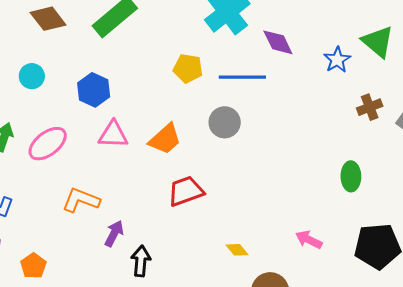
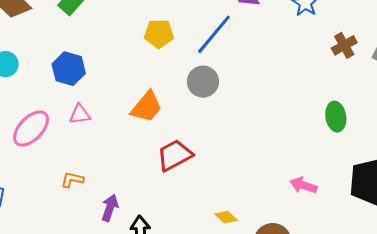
blue line: (242, 77) -> (214, 34), turned -42
pink triangle: (113, 135) -> (80, 114), moved, size x0.7
orange L-shape: (81, 200) -> (72, 180), size x0.6
yellow diamond: (237, 250) -> (226, 217), moved

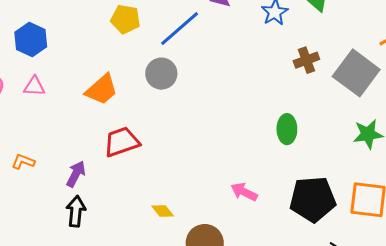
orange L-shape: (72, 180) -> (23, 162), moved
purple arrow: (110, 208) -> (76, 174), moved

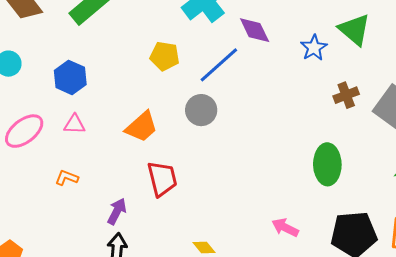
green ellipse: (287, 129) -> (327, 164), size x1.4
red trapezoid: (122, 142) -> (162, 179), turned 96
orange L-shape: (23, 162) -> (67, 178), moved

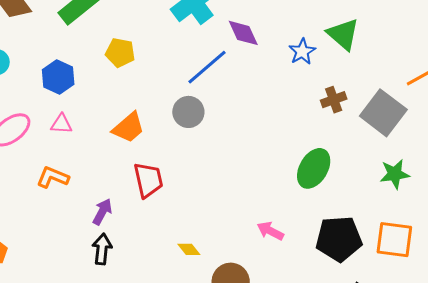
yellow pentagon: (165, 56) -> (120, 53), moved
green ellipse: (327, 164) -> (314, 168), turned 30
orange L-shape: (67, 178) -> (53, 177), size x1.4

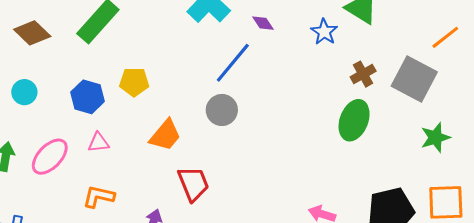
purple diamond: (243, 33) -> (263, 23), size x0.7
yellow pentagon: (120, 53) -> (134, 82), moved
green ellipse: (314, 168) -> (354, 120), moved

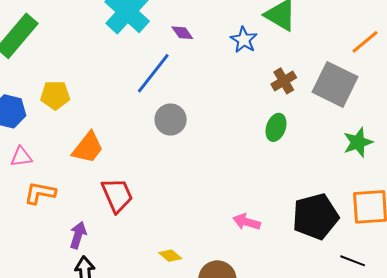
gray circle: (222, 110) -> (171, 119), moved
green ellipse: (354, 120) -> (276, 127), size x0.7
orange L-shape: (99, 197) -> (40, 193), moved

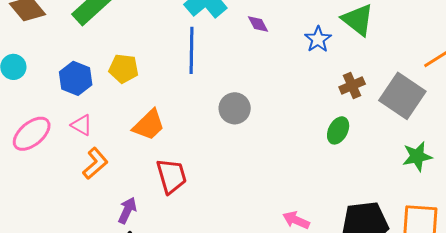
blue line: (153, 73) -> (191, 50), moved, turned -45
pink triangle: (21, 157) -> (82, 125), turned 30
orange L-shape: (40, 193) -> (95, 163), turned 120

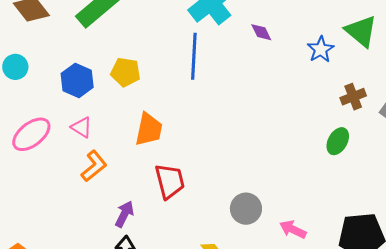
gray circle: (235, 108) -> (246, 209), moved
orange trapezoid: (149, 125) -> (149, 129), turned -36

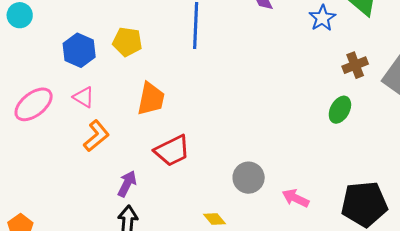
cyan circle: (15, 67) -> (20, 15), moved
red trapezoid: (170, 181) -> (172, 151), turned 78

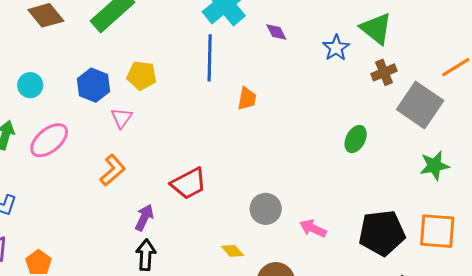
cyan circle: (20, 15) -> (30, 85), moved
brown cross: (355, 65) -> (384, 72), moved
pink triangle: (84, 97) -> (122, 118), moved, turned 35
orange trapezoid: (151, 99) -> (247, 99), moved, size x0.7

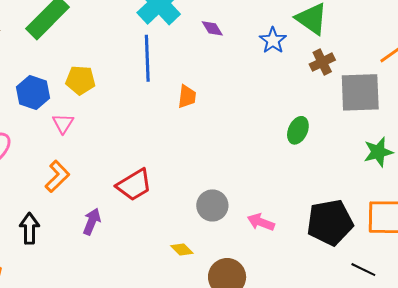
gray square: (420, 105) -> (360, 92), turned -33
black arrow: (146, 255) -> (30, 228), moved

